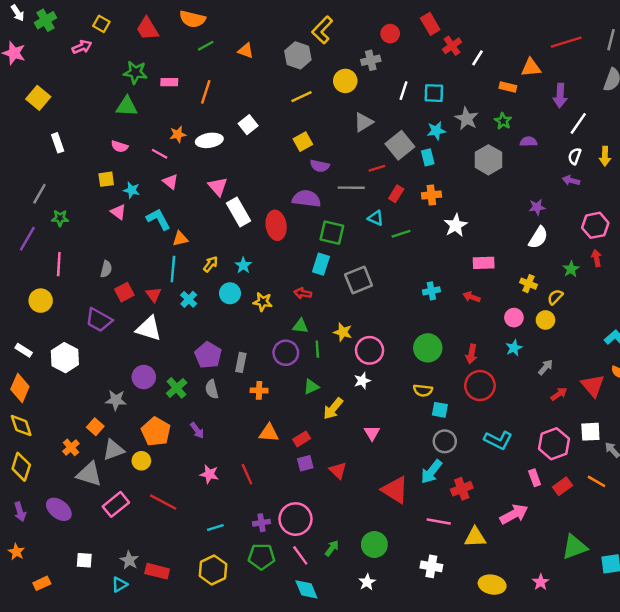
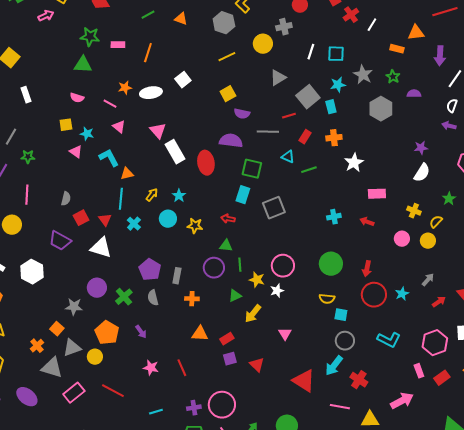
yellow star: (343, 332) -> (257, 280), moved
cyan star: (514, 348) -> (402, 294), moved
red cross: (462, 489) -> (359, 380), turned -36

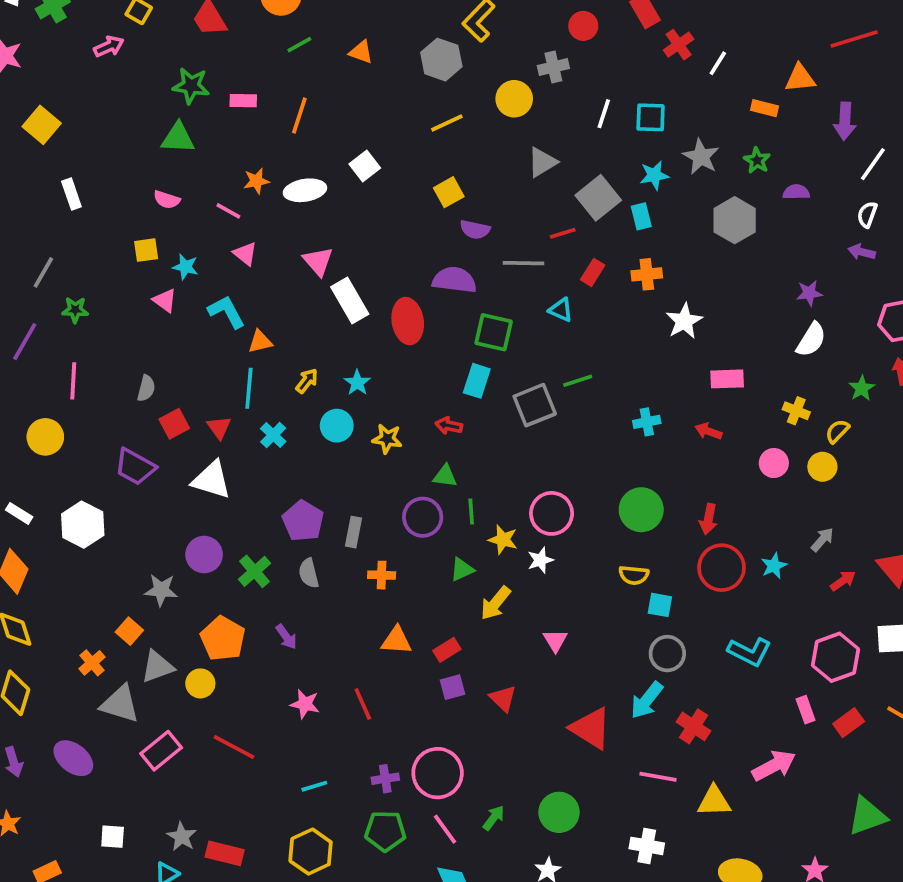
green line: (309, 170) -> (578, 381), moved

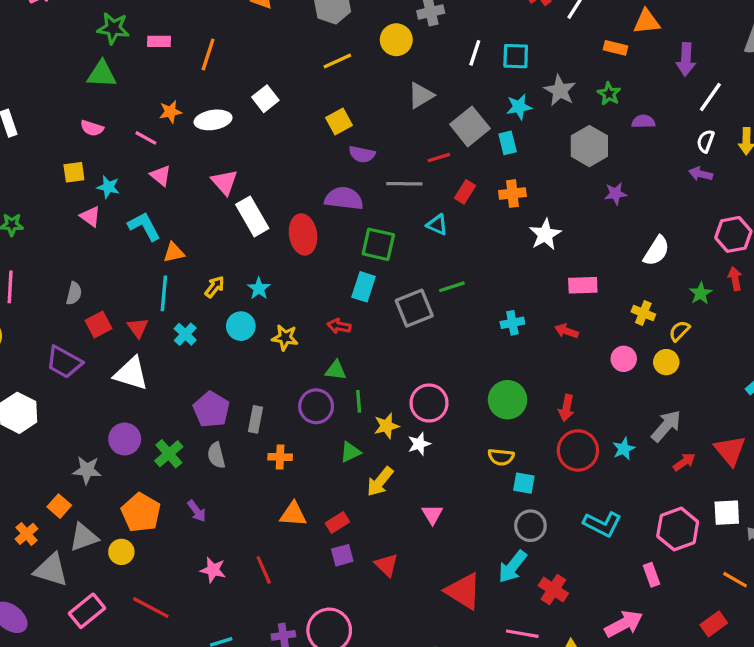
purple star: (809, 293) -> (616, 194), moved
yellow star: (503, 540) -> (386, 426), turned -30
gray arrow: (822, 540) -> (666, 426), size x1.5
red rectangle: (849, 723) -> (714, 624), moved

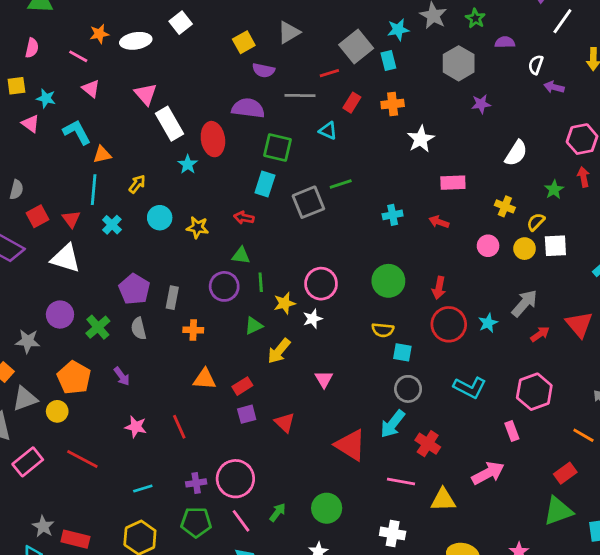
gray triangle: (421, 95) -> (289, 32), moved
pink semicircle: (92, 128) -> (32, 48), turned -96
white semicircle: (706, 141) -> (536, 65), moved
cyan star: (259, 288) -> (188, 164), moved
white square: (727, 513) -> (555, 246), moved

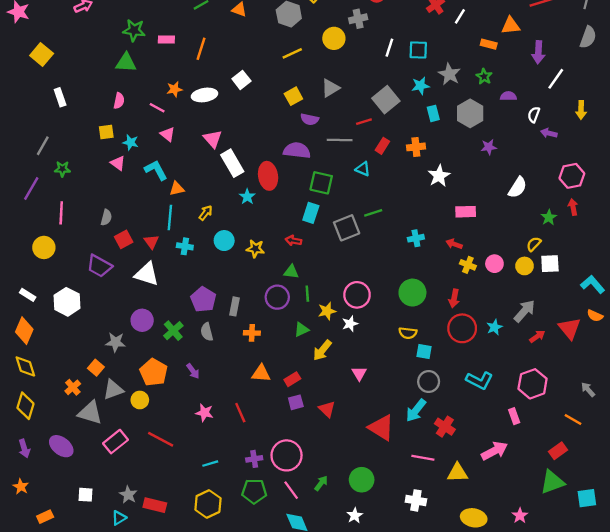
cyan rectangle: (388, 60) -> (433, 113), moved
yellow cross: (505, 206) -> (468, 265), moved
cyan cross: (112, 225) -> (185, 246), turned -35

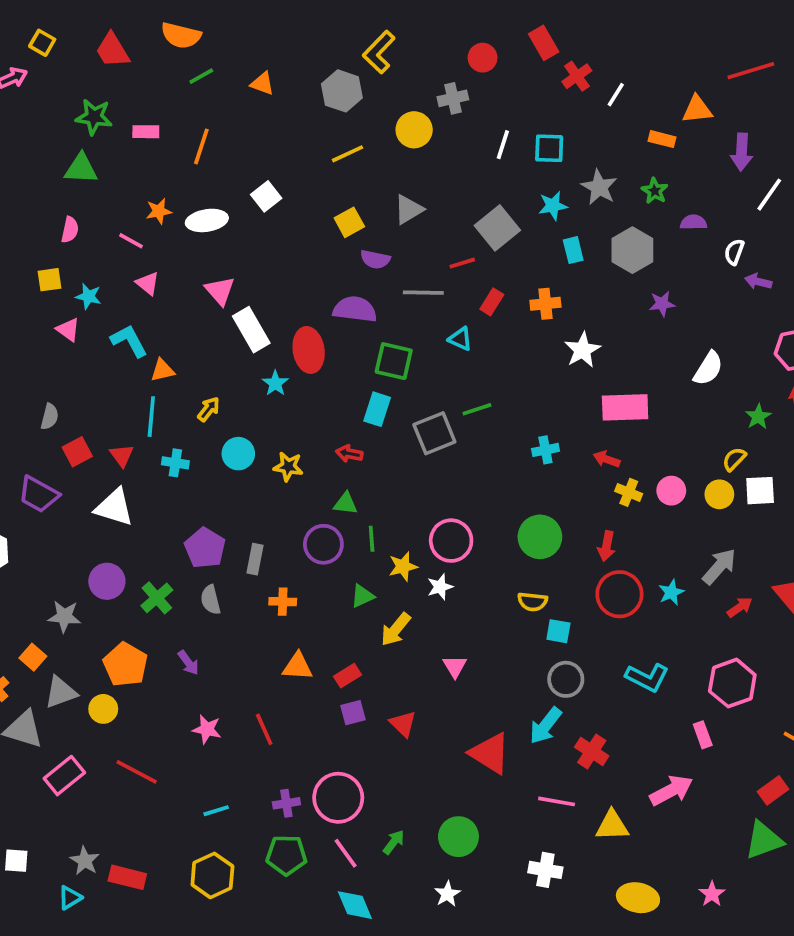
pink rectangle: (466, 212) -> (625, 407), size x1.4

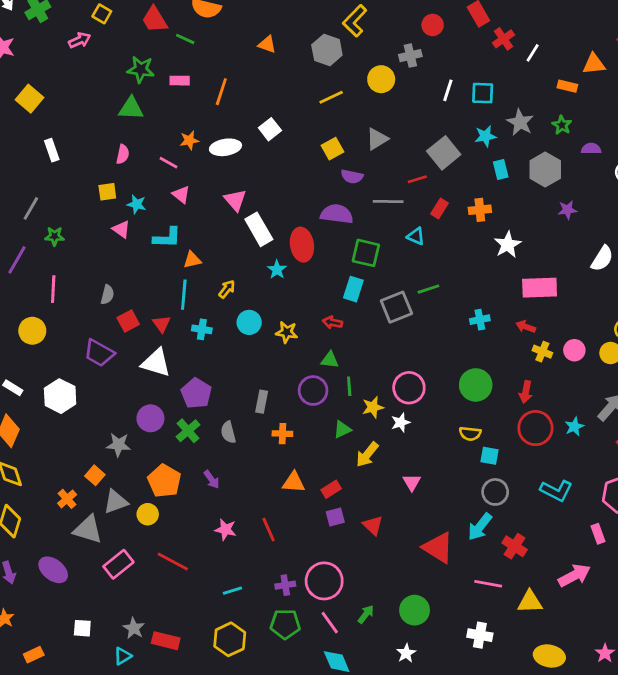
green line: (201, 76) -> (185, 39), moved, turned 54
cyan L-shape: (129, 341) -> (167, 238), turned 120
purple pentagon: (205, 548) -> (196, 393), moved

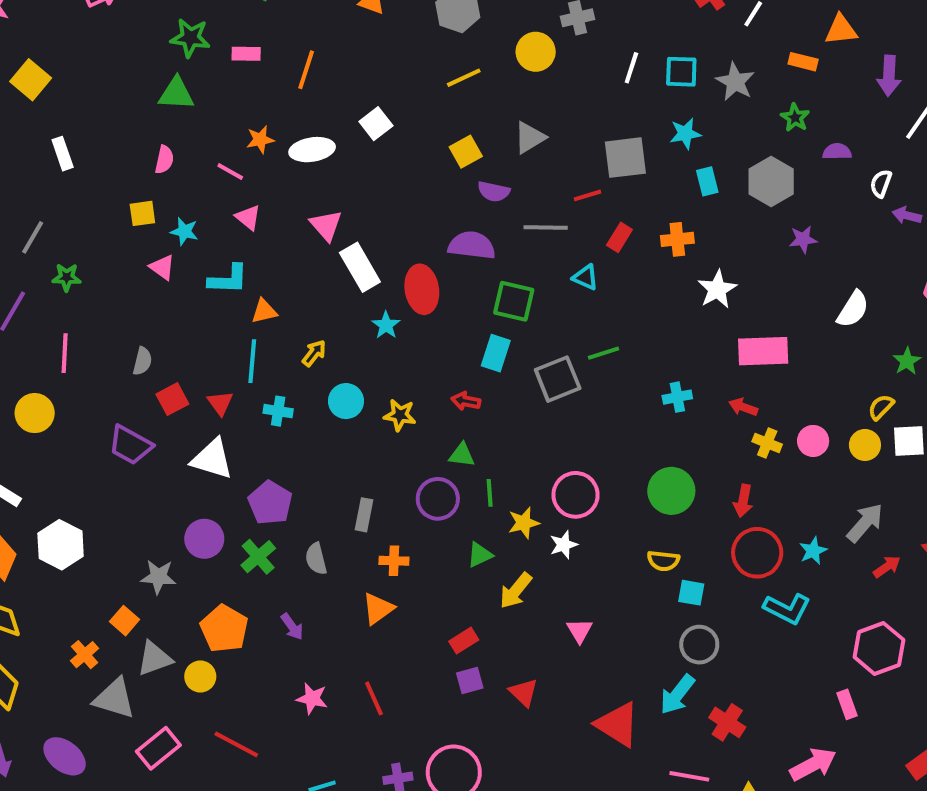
gray star: (520, 122) -> (735, 82), moved
gray square: (444, 153) -> (625, 158), turned 32
white hexagon: (60, 396) -> (61, 545), moved
orange triangle: (294, 482) -> (378, 609), moved, turned -40
cyan L-shape: (556, 491) -> (787, 609), moved

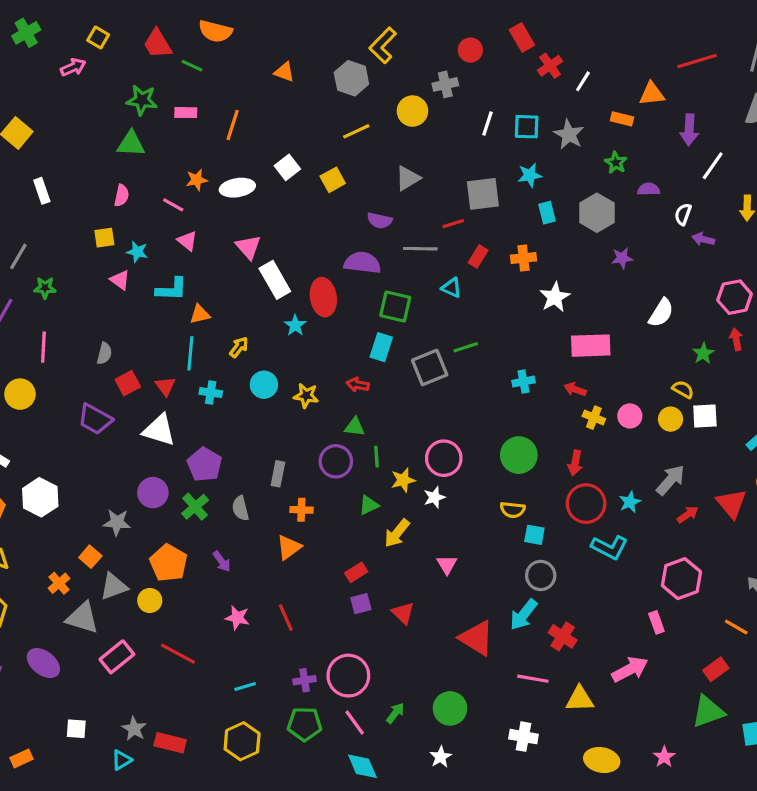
yellow square: (466, 152) -> (333, 180), moved
yellow semicircle: (881, 407) -> (683, 389), turned 75

